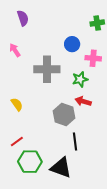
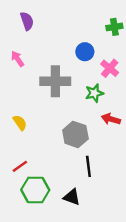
pink cross: (93, 58) -> (110, 68), turned 35
red arrow: (83, 101) -> (111, 119), moved
black triangle: (61, 168) -> (72, 197), size x0.7

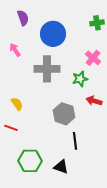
blue circle: (85, 52) -> (53, 34), moved, size x1.6
red line: (20, 166) -> (11, 128), moved, turned 56

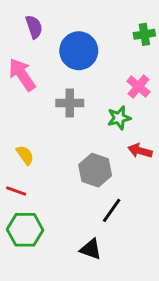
pink arrow: (15, 50) -> (22, 75), size x1.6
gray cross: (47, 69) -> (70, 103), size x0.7
black line: (75, 141) -> (112, 210), turned 42
green hexagon: (30, 161) -> (25, 230), moved

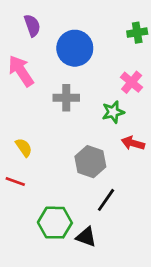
green hexagon: (25, 230) -> (55, 223), moved

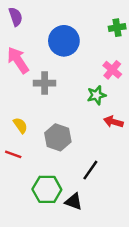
purple semicircle: (32, 26) -> (16, 17), moved
gray cross: (66, 98) -> (45, 83), moved
gray hexagon: (90, 162) -> (58, 137), moved

